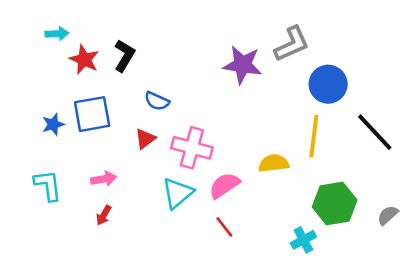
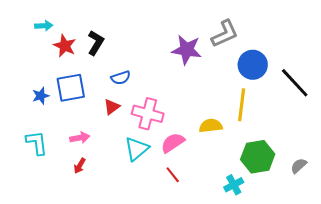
blue semicircle: (157, 101) -> (121, 78), turned -42
black line: (375, 132) -> (295, 83), moved

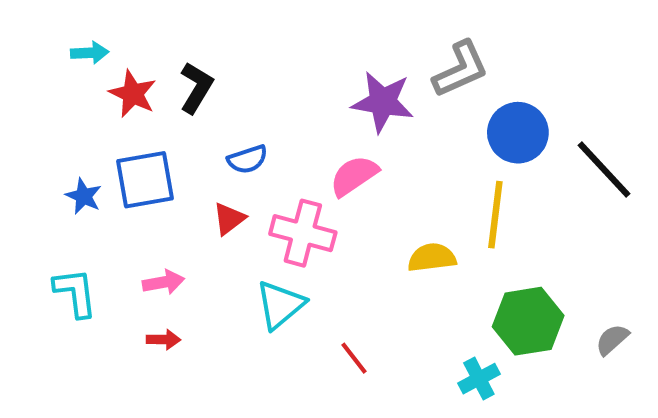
blue star: (41, 96) -> (84, 196), turned -30
pink semicircle: (173, 143) -> (354, 176), moved
red arrow: (80, 166) -> (163, 340), turned -119

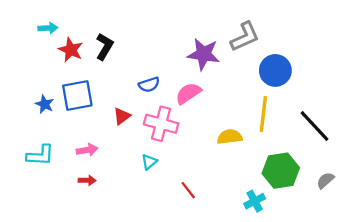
blue semicircle: (247, 159) -> (149, 85), moved
black line: (604, 170) -> (315, 126), moved
cyan L-shape: (75, 292) -> (40, 155), turned 100
cyan triangle: (280, 305) -> (149, 162), size x0.6

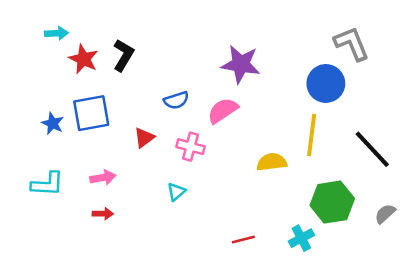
gray L-shape: (245, 37) -> (352, 44), moved, turned -88
pink cross: (161, 124) -> (191, 147), size x0.7
red line: (188, 190) -> (243, 239), moved, turned -66

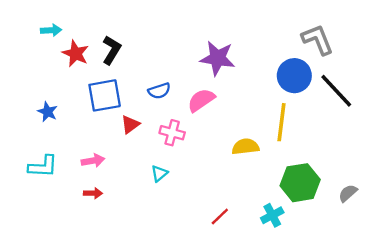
blue square: (91, 113) -> (105, 95), moved
black line: (372, 149) -> (336, 91), moved
red line: (243, 239) -> (220, 216), turned -30

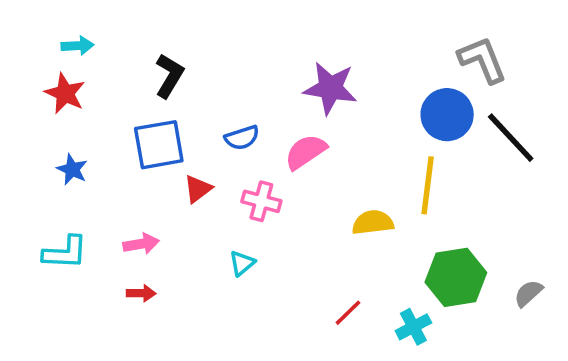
red star: (76, 54) -> (65, 93), moved
red line: (220, 216) -> (348, 313), moved

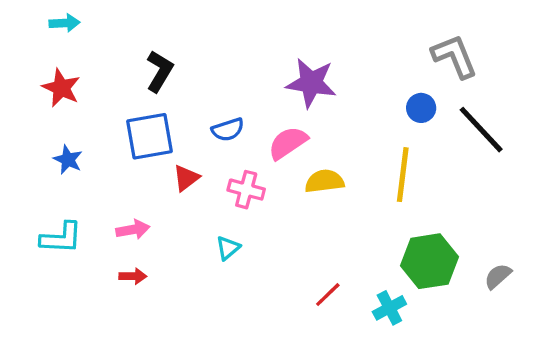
cyan arrow: (77, 46) -> (65, 23), moved
blue circle: (447, 115) -> (421, 108), size x0.6
yellow semicircle: (373, 222) -> (324, 181), moved

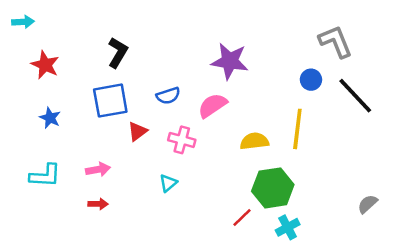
cyan arrow: (65, 23) -> (23, 22), moved
yellow semicircle: (324, 181) -> (254, 141), moved
green hexagon: (429, 261) -> (273, 188), moved

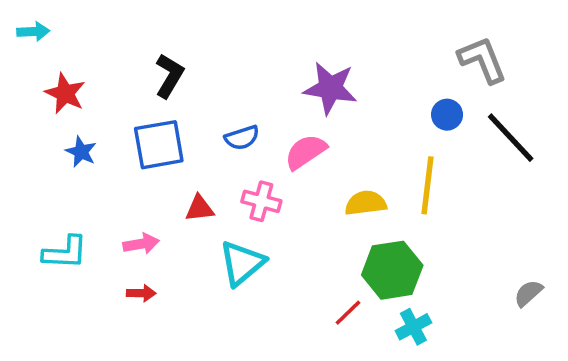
blue star: (50, 118) -> (81, 152), moved
red triangle: (137, 131) -> (199, 208), moved, turned 30
cyan triangle: (168, 183) -> (242, 263), size x1.8

